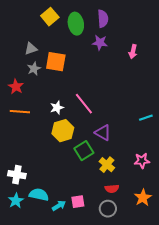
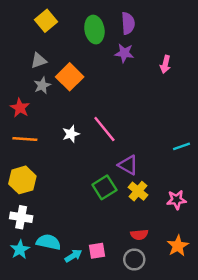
yellow square: (50, 17) -> (46, 21), moved
orange square: (56, 62) -> (70, 77), turned 35
yellow hexagon: (63, 131) -> (22, 180), moved
yellow cross: (107, 165) -> (138, 191), moved

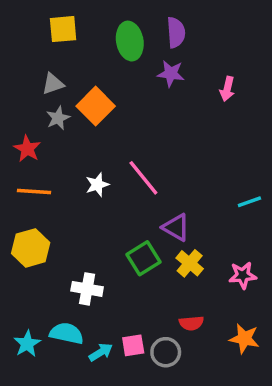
yellow square: (46, 21) -> (63, 29), turned 35
white cross: (21, 217) -> (87, 289), moved
orange star: (178, 246) -> (244, 339), turned -30
gray circle: (134, 259) -> (166, 352), moved

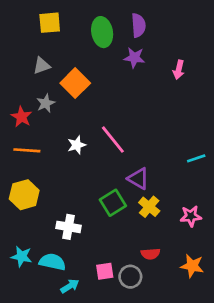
gray star: (58, 118) -> (46, 103), moved
cyan star: (27, 344) -> (21, 256), moved, turned -30
cyan arrow: (101, 352) -> (70, 286), moved

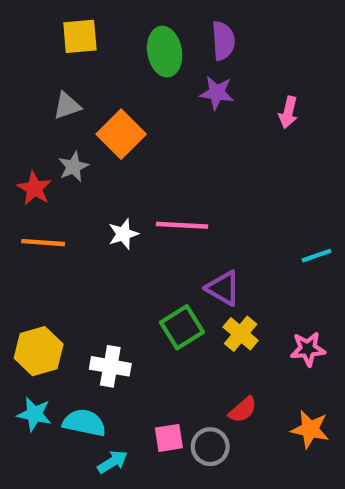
pink line: (113, 140) -> (182, 225), turned -48
yellow hexagon: (24, 195) -> (39, 351), moved
red semicircle: (150, 254) -> (243, 410), turned -36

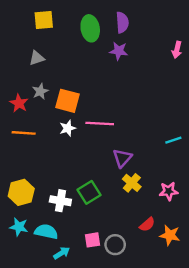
pink arrow: (288, 112) -> (177, 50), moved
orange square: (121, 134) -> (68, 101), moved, turned -30
purple triangle: (223, 288) -> (122, 158), turned 42
green square: (182, 327) -> (89, 192), moved
red semicircle: (243, 410) -> (147, 224), moved

